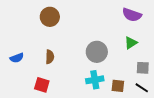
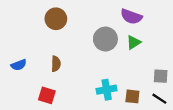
purple semicircle: (132, 15) -> (131, 17), moved
green triangle: (131, 43) -> (134, 42), moved
gray circle: (97, 52) -> (105, 39), moved

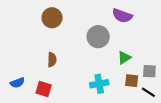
green triangle: (134, 42) -> (124, 58), moved
blue semicircle: (19, 65) -> (17, 83), moved
brown square: (132, 96) -> (132, 81), moved

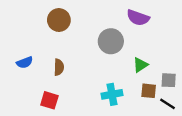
blue semicircle: (17, 83) -> (25, 62), moved

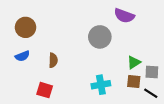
brown circle: (59, 20) -> (25, 27), moved
green triangle: (140, 65) -> (134, 62), moved

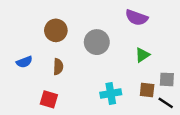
brown circle: (25, 27) -> (56, 30), moved
gray circle: (100, 37) -> (97, 42), moved
green triangle: (134, 62) -> (142, 55), moved

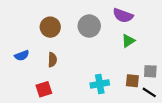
gray circle: (97, 42) -> (89, 26), moved
green triangle: (142, 55) -> (128, 41), moved
red square: (49, 99) -> (44, 89), turned -35

